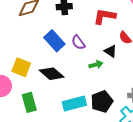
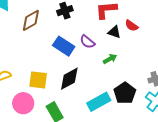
black triangle: (111, 51) -> (114, 32), moved
black diamond: (52, 74) -> (69, 79), turned -55

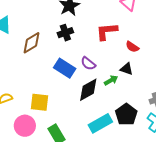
black triangle: (114, 32) -> (126, 69), moved
black diamond: (69, 79) -> (88, 90), moved

